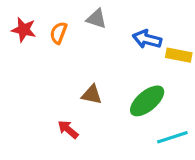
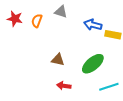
red arrow: (68, 129) -> (64, 86), moved, turned -32

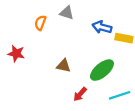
red star: (15, 19) -> (16, 54), moved
red arrow: (64, 86) -> (80, 94), moved, turned -56

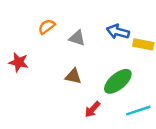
gray triangle: (67, 13) -> (77, 38), moved
orange semicircle: (40, 23) -> (47, 27), turned 32

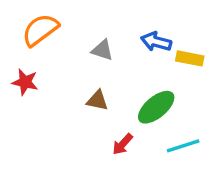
orange semicircle: (47, 27) -> (40, 30), moved, size x1.6

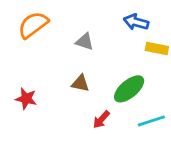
blue arrow: (156, 42) -> (136, 22), moved
red star: (25, 82) -> (26, 99), moved

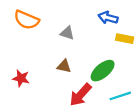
orange semicircle: (33, 25) -> (26, 20), turned -120
red arrow: (101, 120) -> (81, 95), size x1.6

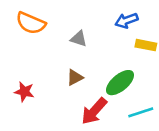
blue arrow: (108, 18) -> (126, 21), turned -36
brown triangle: (64, 66) -> (75, 77), turned -40

